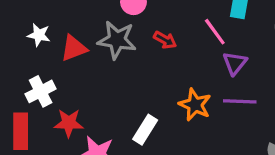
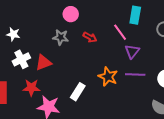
gray star: (117, 40) -> (61, 37), size x0.7
red triangle: (74, 48) -> (44, 62), moved
white cross: (41, 91) -> (21, 59), moved

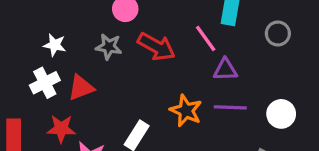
white star: (13, 34) -> (55, 45), moved
red arrow: (90, 37) -> (156, 47), size x1.6
purple triangle: (132, 51) -> (225, 70), turned 49

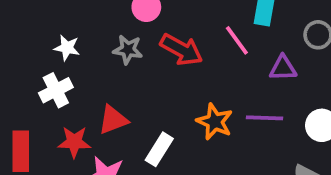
purple triangle: (225, 70) -> (283, 68), moved
red triangle: (81, 88) -> (113, 120), moved

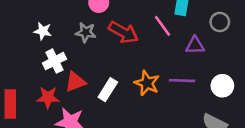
white cross: (56, 90) -> (54, 61), moved
white rectangle: (159, 149) -> (108, 90), moved

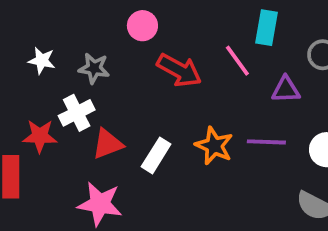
white star: (43, 31) -> (42, 61), moved
gray star: (86, 32) -> (94, 68), moved
red star: (48, 97) -> (40, 136), moved

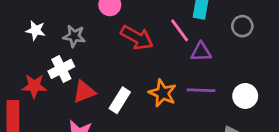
purple triangle: (286, 90) -> (201, 52), moved

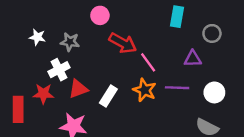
pink line: (180, 30) -> (148, 62), moved
purple triangle: (201, 52) -> (193, 59), moved
red star: (34, 86) -> (43, 94), moved

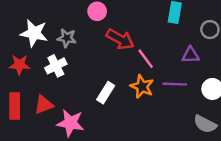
white star: (37, 37) -> (34, 33), size x1.6
red triangle: (78, 89) -> (44, 105), moved
red star: (43, 94) -> (19, 65), moved

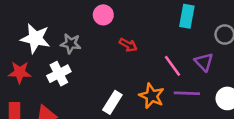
red arrow: (120, 39) -> (128, 45), size x0.6
purple triangle: (191, 55) -> (204, 62), turned 48
pink line: (146, 59) -> (173, 66), moved

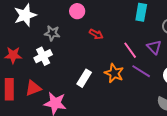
white star: (35, 38) -> (25, 15), moved, turned -30
purple line: (187, 93) -> (141, 71), turned 30

